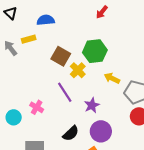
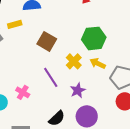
green hexagon: (95, 51) -> (94, 38), moved
yellow cross: (78, 70) -> (74, 61), moved

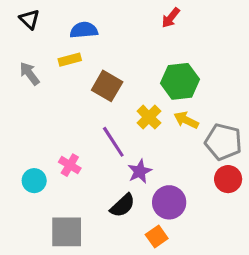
yellow rectangle: (15, 24) -> (70, 60), moved
purple star: (78, 90) -> (140, 171), moved

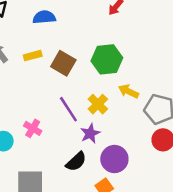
yellow rectangle: (70, 60) -> (33, 56), moved
green hexagon: (180, 81) -> (107, 59), moved
yellow cross: (149, 117) -> (98, 104), moved

